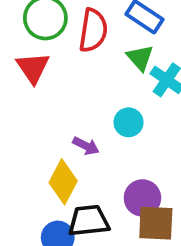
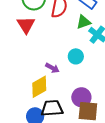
green triangle: (140, 58) -> (84, 22), turned 49
yellow diamond: (63, 182) -> (39, 87), turned 30

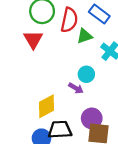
green triangle: (84, 22) -> (85, 36), moved
purple arrow: (52, 68) -> (76, 88), moved

